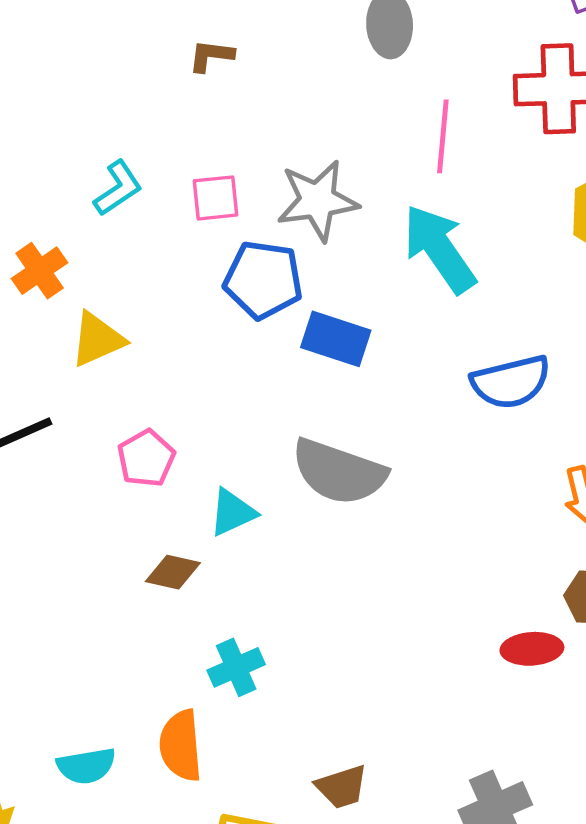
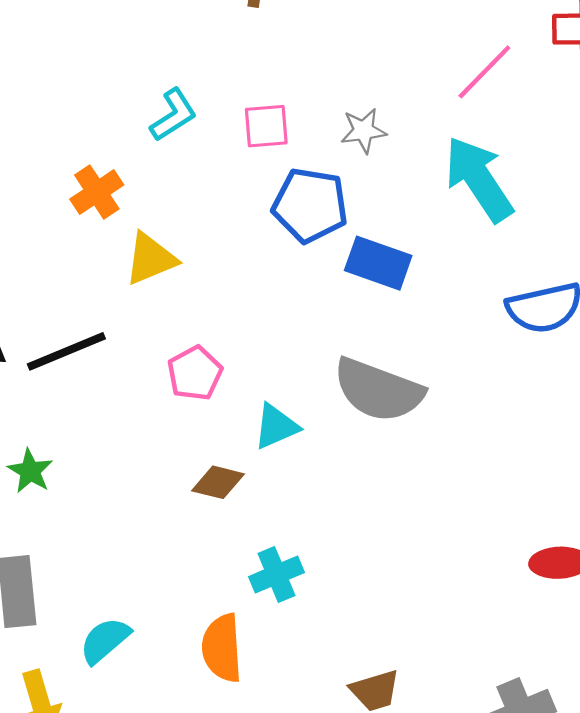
pink line: (443, 136) -> (484, 72), turned 38
gray star: (318, 201) -> (364, 131), size x0.6
cyan semicircle: (86, 766) -> (105, 640), moved, turned 148

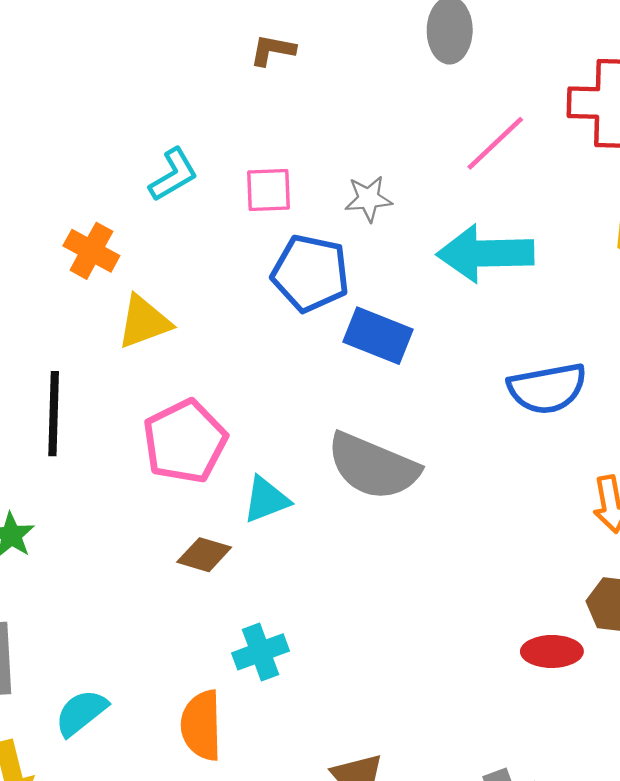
cyan arrow: (479, 179) -> (485, 253), turned -60
orange cross: (97, 192) -> (91, 251), turned -30
black line: (66, 351) -> (54, 414), turned -68
pink pentagon: (195, 373) -> (185, 441), size x1.5

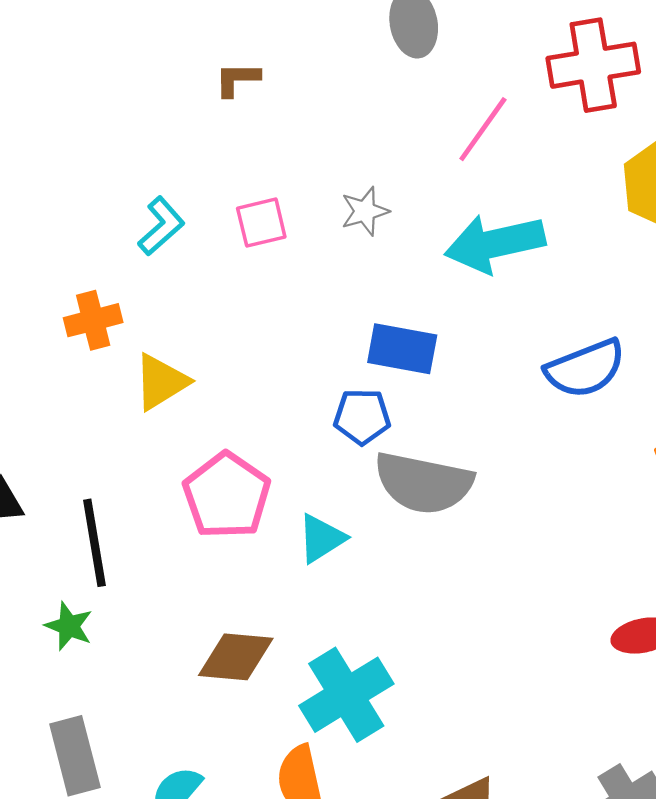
orange cross: (91, 251) -> (93, 320), turned -32
blue pentagon: (310, 273) -> (362, 417), moved, size x0.7
black line: (54, 414) -> (94, 543), moved
brown diamond: (204, 555) -> (236, 657), moved, size x1.4
cyan cross: (260, 652) -> (346, 695), size x1.6

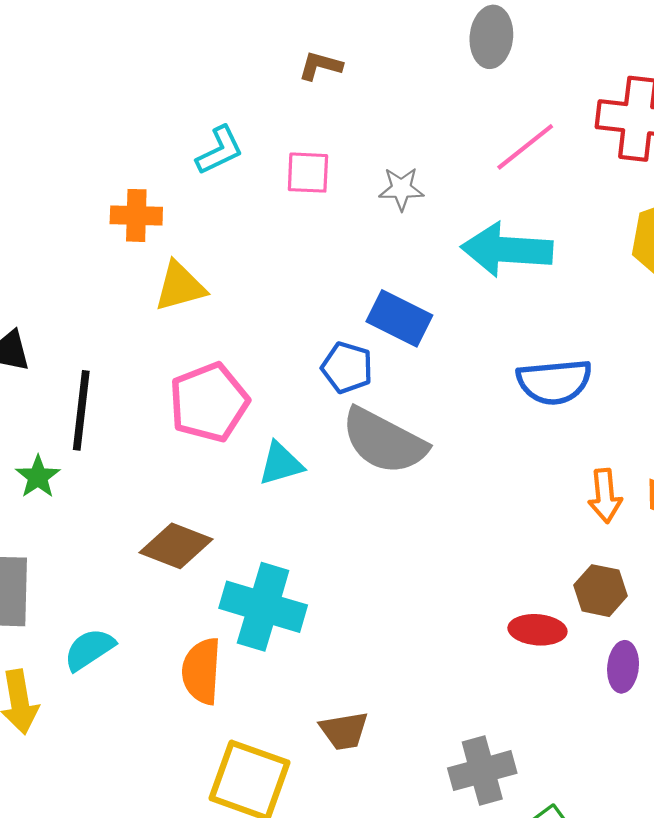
brown L-shape: (237, 79) -> (320, 66), moved
cyan cross: (346, 695) -> (263, 607), turned 32

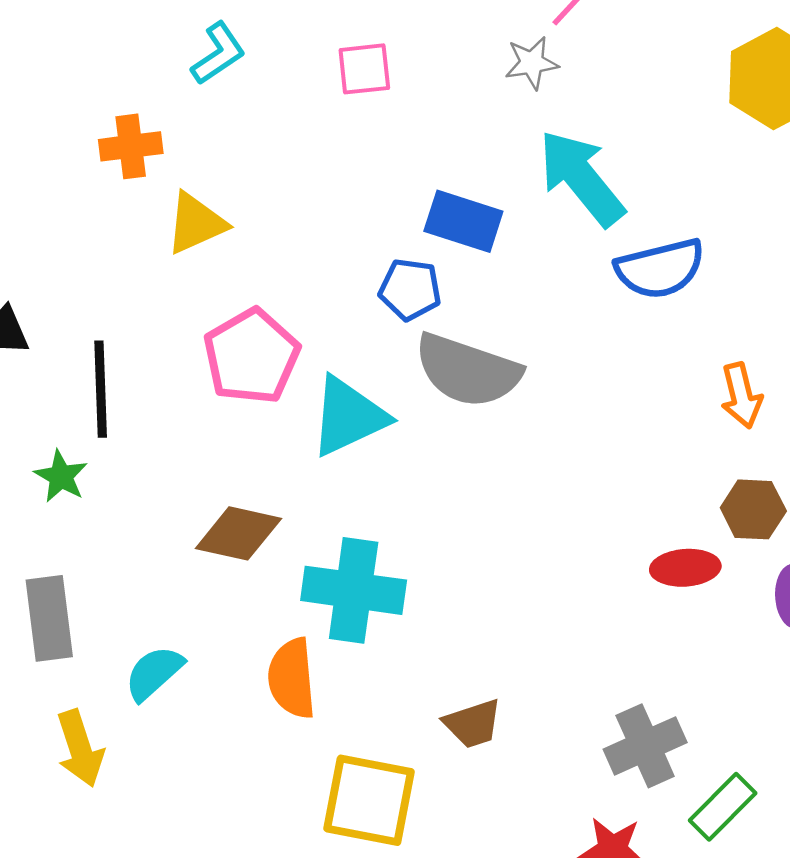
pink square: (308, 173) -> (364, 69), moved
gray star: (401, 189) -> (532, 63), moved
cyan arrow: (507, 250) -> (581, 178), moved, turned 56
cyan triangle: (281, 464) -> (348, 416), size x1.5

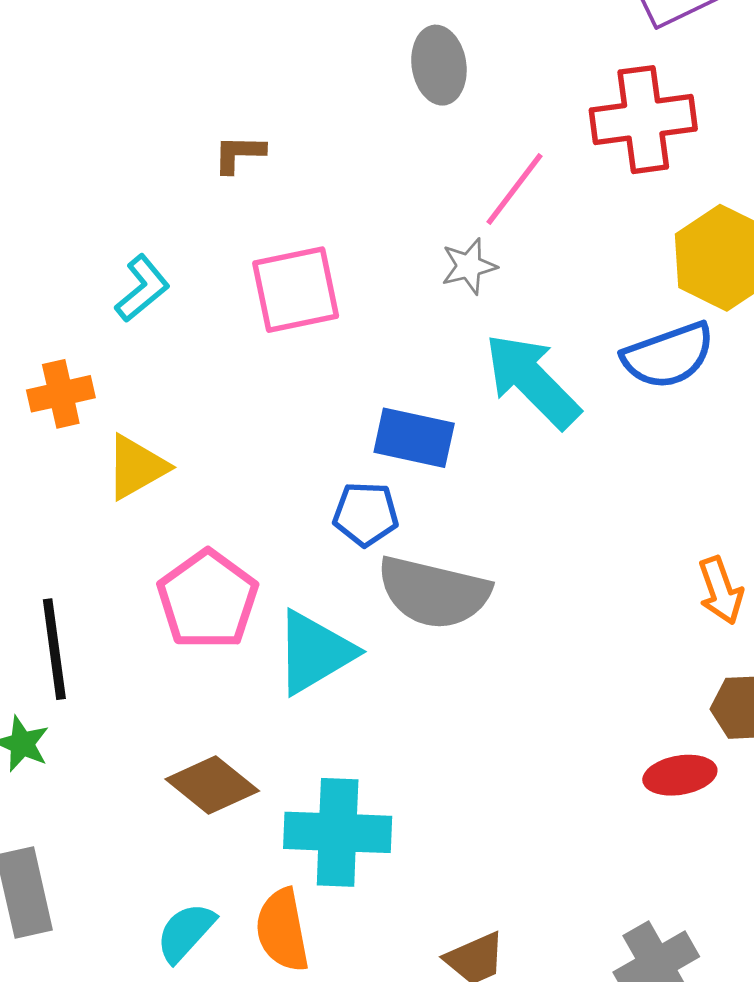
pink square: (364, 69) -> (296, 290), size x1.5
blue semicircle: (660, 269) -> (668, 355), moved
brown diamond: (238, 533) -> (212, 785), turned 32
cyan semicircle: (154, 673) -> (186, 932), moved

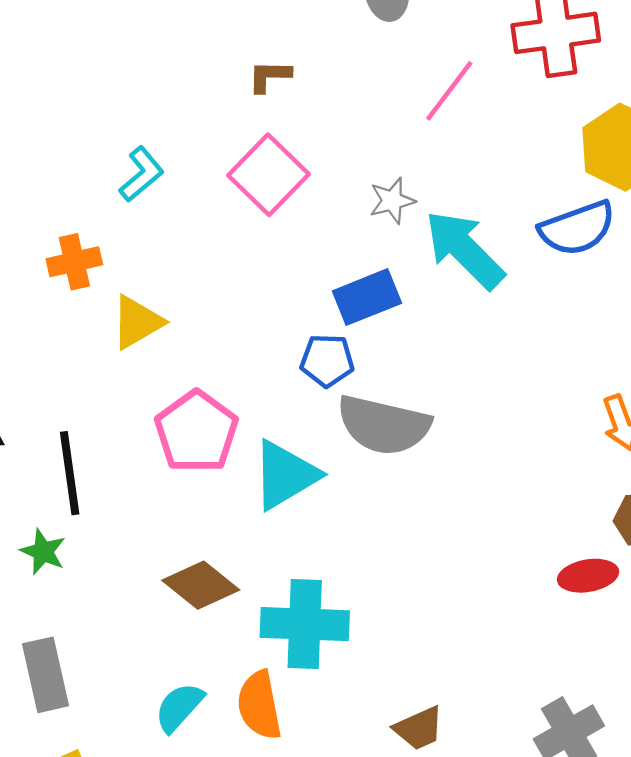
brown L-shape: (239, 154) -> (269, 76), moved
gray star: (469, 266) -> (392, 201), moved
pink square: (296, 290) -> (268, 175), turned -34
blue rectangle: (414, 438) -> (367, 297), turned -34

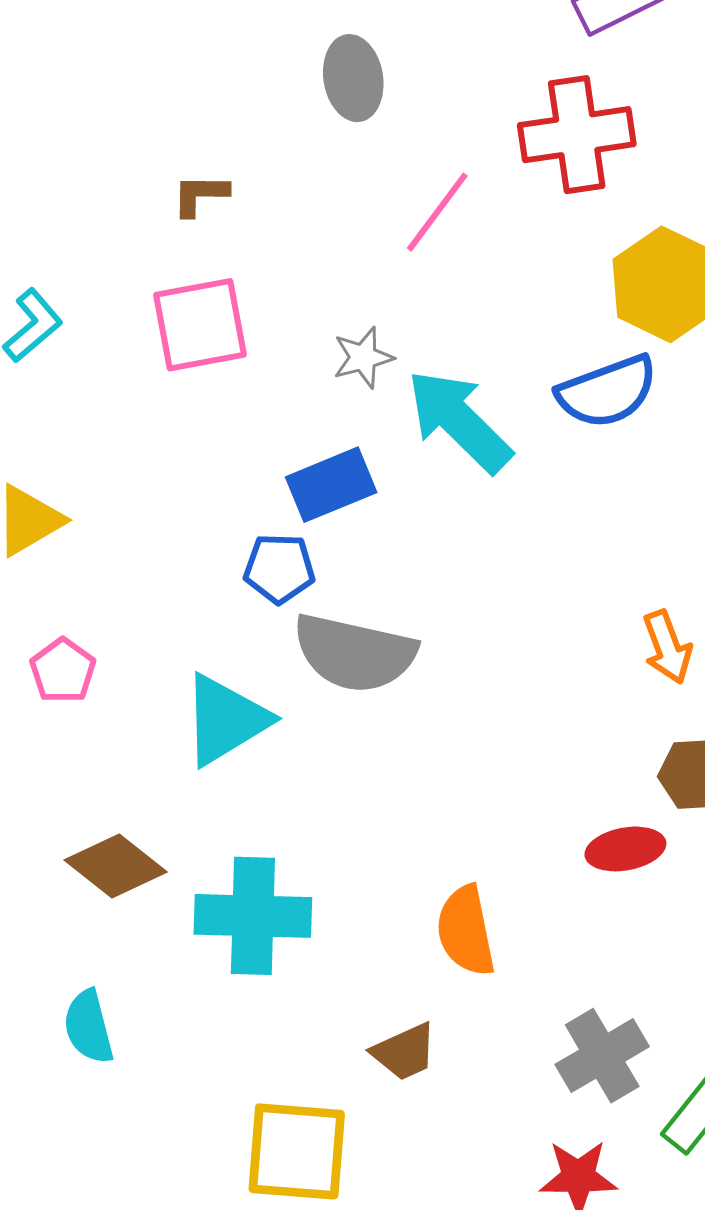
pink square: (268, 175) -> (200, 325), turned 36
pink pentagon: (196, 432) -> (63, 671), moved, size x0.6
orange semicircle: (259, 705) -> (466, 931), moved
cyan semicircle: (179, 707) -> (89, 1027), turned -56

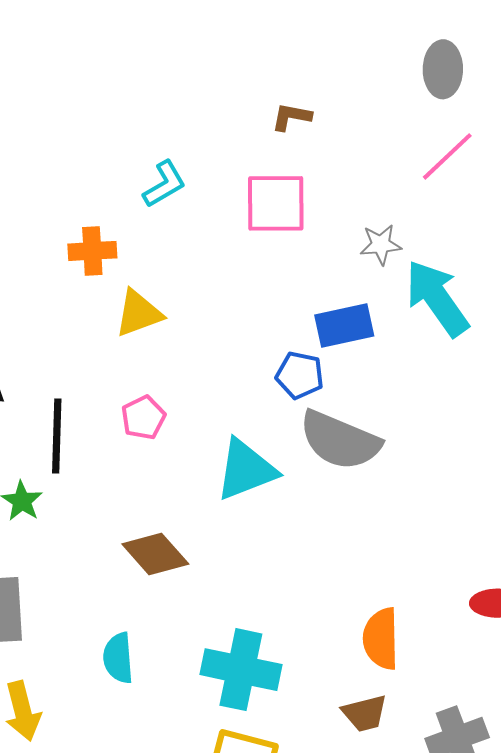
gray ellipse: (353, 78) -> (443, 69), moved
cyan cross: (253, 916) -> (241, 670), moved
brown trapezoid: (404, 1052) -> (365, 713), moved

